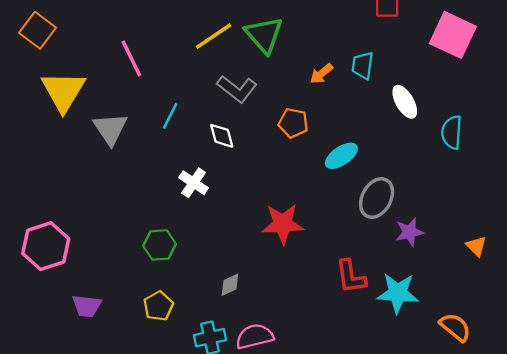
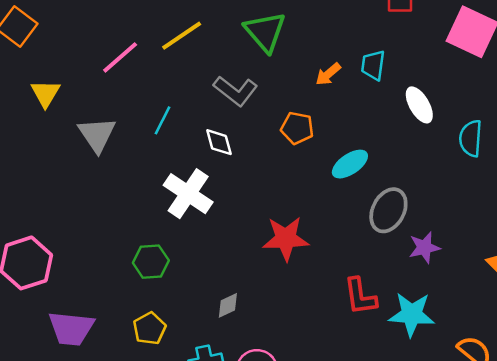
yellow line: (214, 36) -> (182, 36), moved
pink line: (131, 58) -> (120, 57), turned 75
yellow triangle: (63, 91) -> (46, 93), size x0.6
white cross: (194, 183) -> (188, 194), size x1.5
purple trapezoid: (87, 306) -> (71, 328), size x1.4

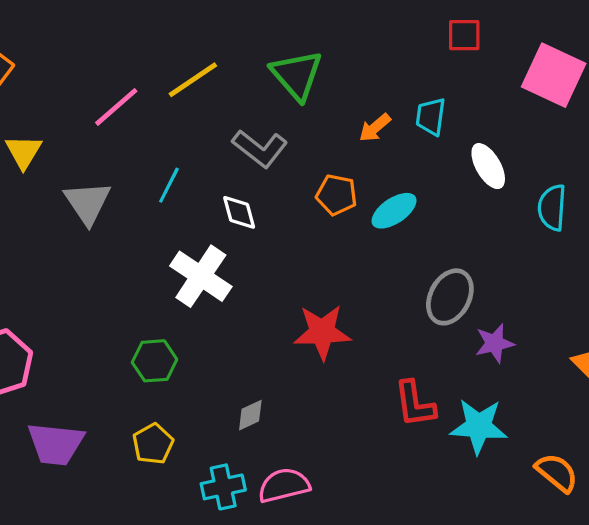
cyan ellipse: (350, 164) -> (394, 211), moved

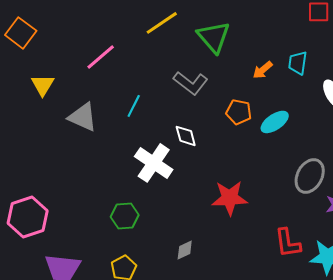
yellow line: (193, 80) -> (162, 23), moved
gray triangle: (87, 203) -> (83, 117), turned -32
white diamond: (239, 212) -> (186, 136), moved

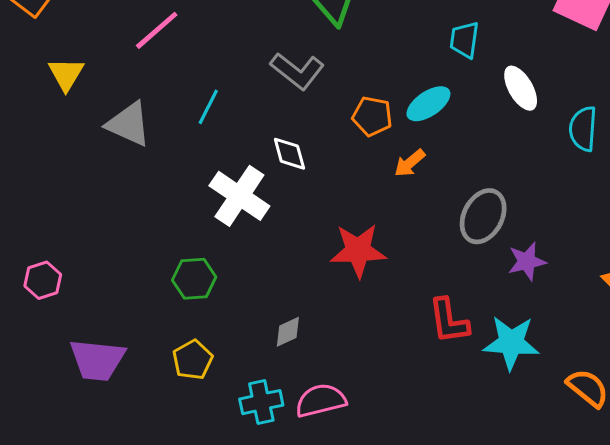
orange arrow: (263, 70) -> (410, 163), moved
cyan ellipse: (275, 122) -> (428, 104), moved
pink hexagon: (28, 217) -> (43, 280), size x0.6

